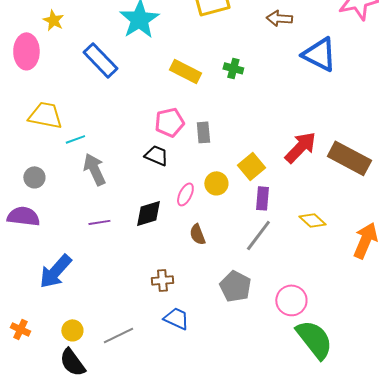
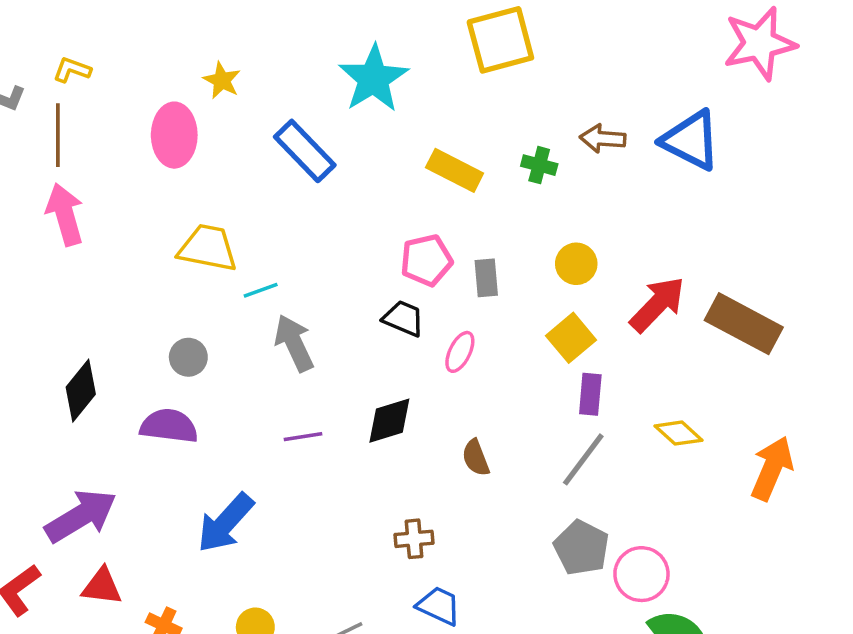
brown arrow: (279, 18) -> (603, 139), moved
yellow circle: (216, 183) -> (576, 264), moved
pink ellipse: (185, 194) -> (460, 352), moved
gray pentagon: (235, 286) -> (582, 548), moved

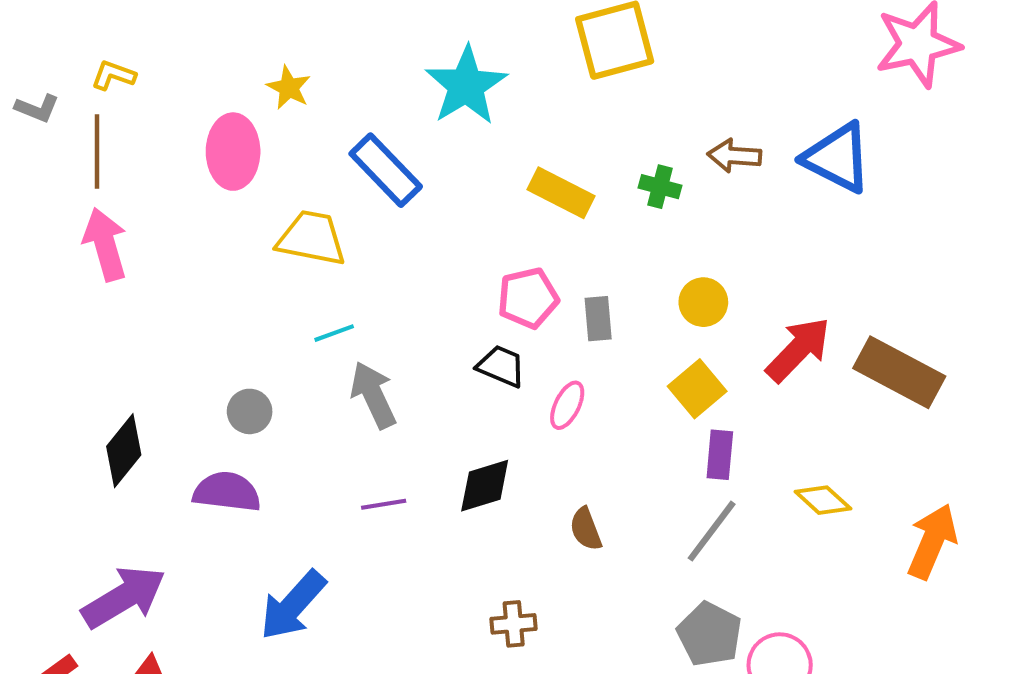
yellow trapezoid: (208, 248) -> (311, 238), moved

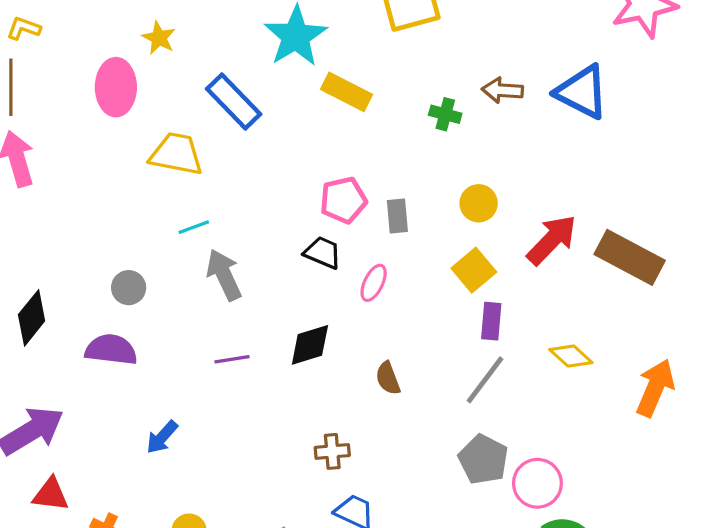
yellow rectangle: (561, 193) -> (347, 92), moved
blue arrow: (293, 605) -> (162, 437), size x0.6

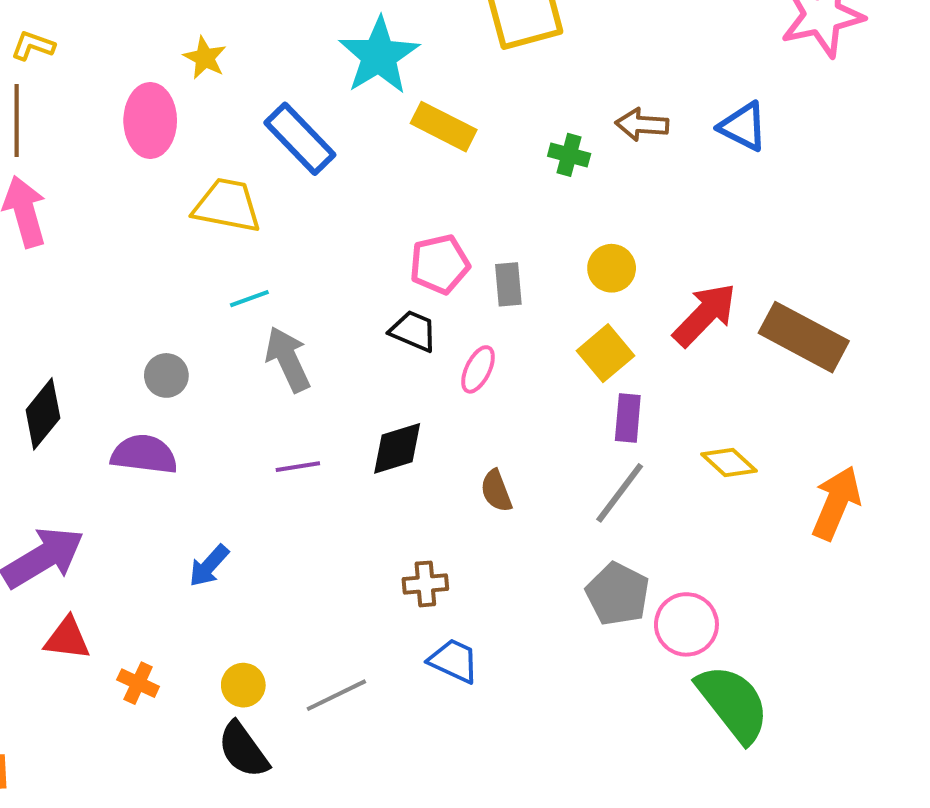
blue triangle: (582, 92) -> (743, 127), size x0.7

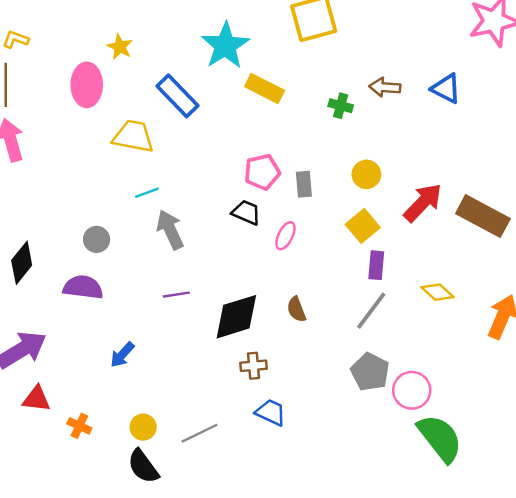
black diamond: (397, 448) -> (236, 317), moved, size x1.4

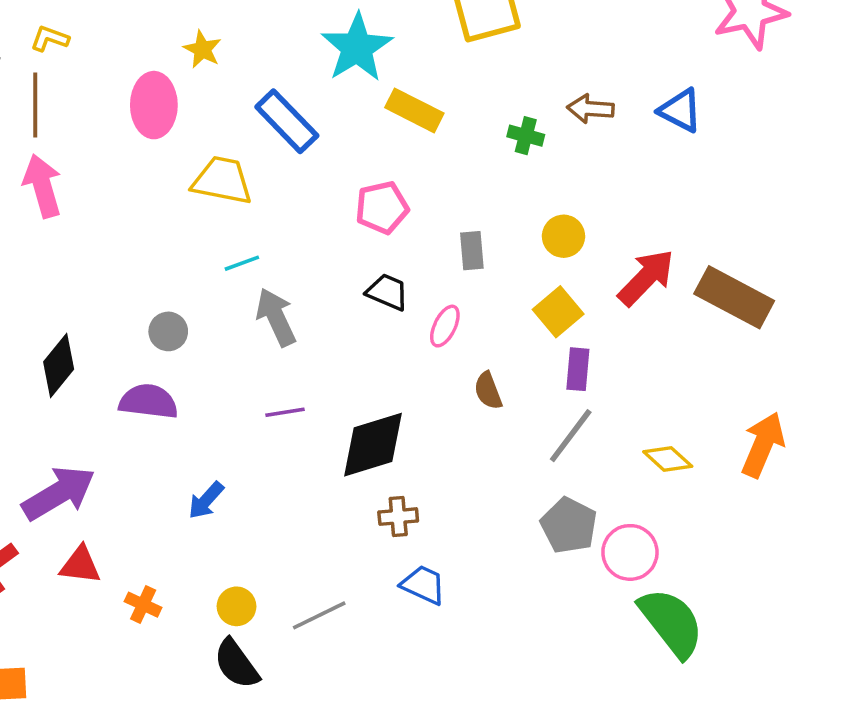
pink pentagon: (262, 172) -> (382, 207), moved
yellow diamond: (438, 292) -> (668, 459), moved
brown semicircle: (296, 309) -> (488, 391), moved

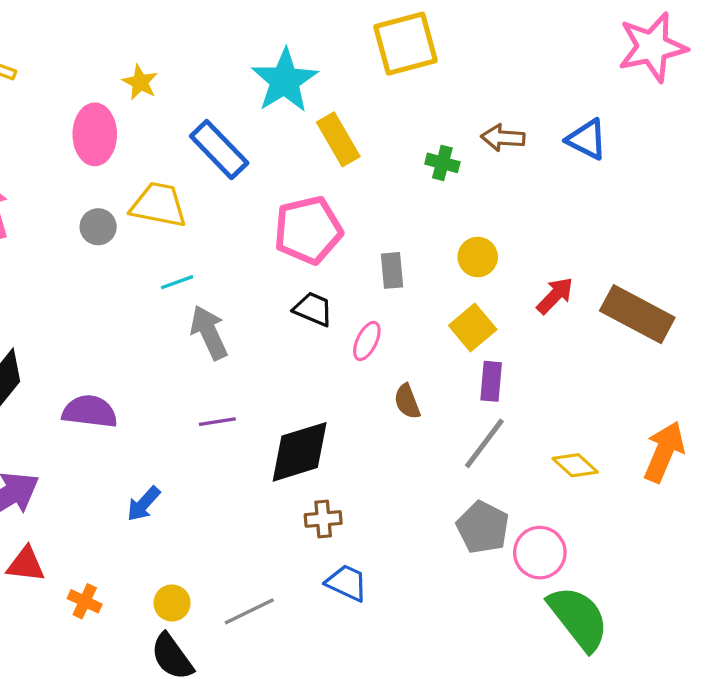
yellow rectangle: (414, 110) -> (338, 139), turned 33
pink pentagon: (382, 207) -> (308, 230), size x1.4
red arrow: (646, 278) -> (555, 296), size x0.7
gray circle: (168, 331) -> (98, 227), moved

